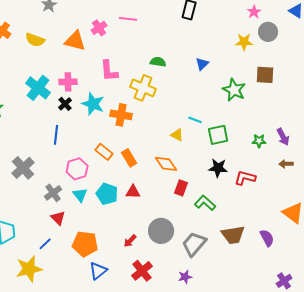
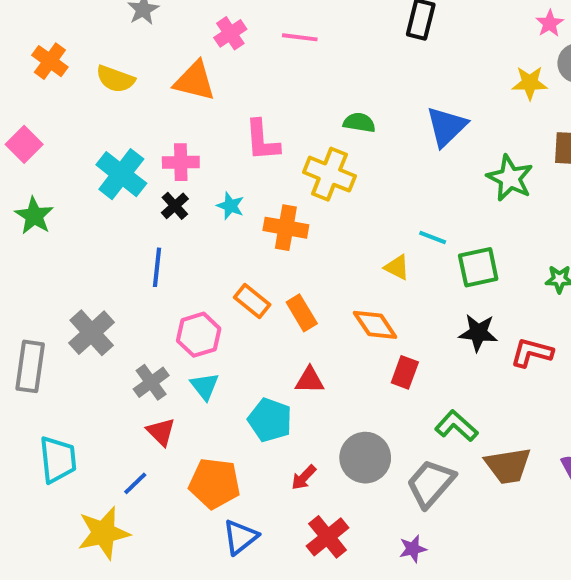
pink cross: (99, 28) -> (230, 33), moved
blue triangle: (202, 64) -> (446, 127), size x1.6
cyan star: (93, 104) -> (230, 206), size x0.6
cyan pentagon: (107, 194) -> (270, 420), moved
green L-shape: (205, 203) -> (456, 426), moved

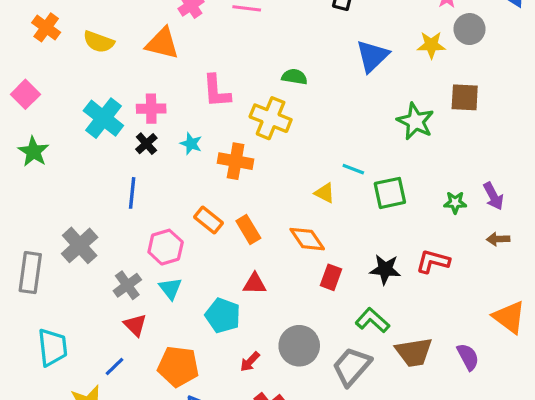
blue triangle: (446, 127) -> (372, 56), moved
black star: (478, 333) -> (385, 269), moved

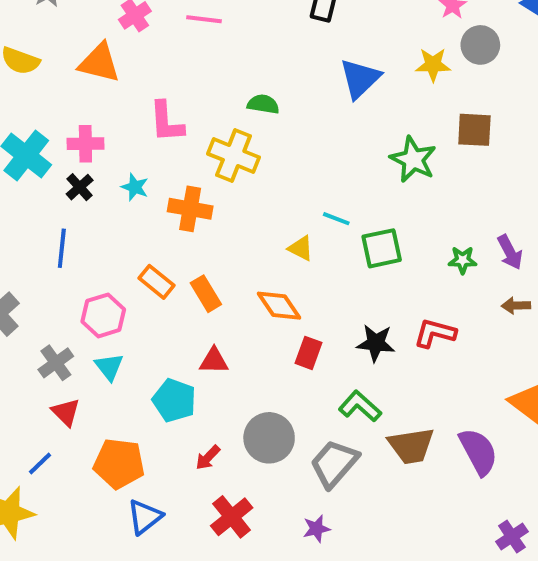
purple semicircle: (468, 357) -> (478, 452), size x1.4

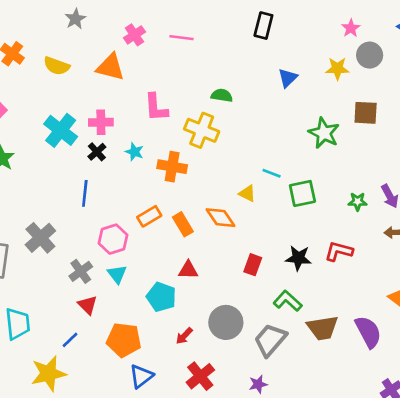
blue triangle: (360, 79) -> (288, 78), size x0.7
orange rectangle: (157, 282) -> (149, 216), turned -70
orange diamond: (279, 306) -> (220, 218), moved

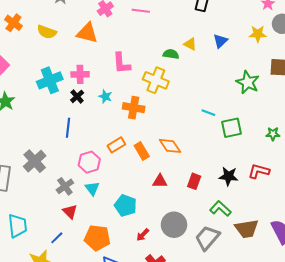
cyan cross: (61, 130) -> (50, 80), turned 30
yellow triangle: (247, 193) -> (190, 44), moved
red triangle: (188, 270) -> (160, 181), moved

